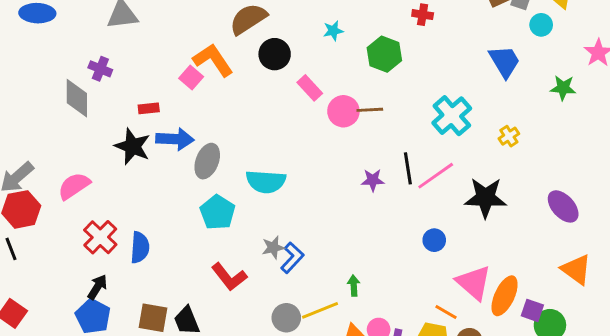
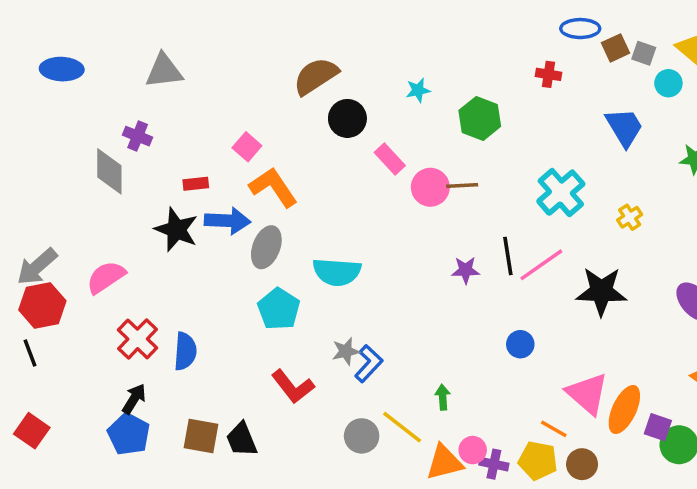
red cross: (423, 15) -> (549, 74), moved
orange L-shape: (213, 60) -> (273, 187), moved
blue circle: (434, 240) -> (520, 344), moved
yellow line: (320, 310) -> (402, 427), turned 60

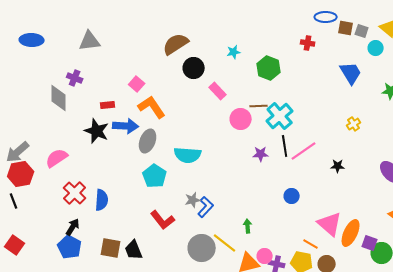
brown square: (616, 48) -> (346, 28), turned 35
pink circle: (430, 187) -> (241, 119), moved
cyan cross: (561, 193) -> (280, 116), moved
black star: (601, 291) -> (338, 166), size x0.5
gray circle: (362, 436) -> (202, 248), size x1.4

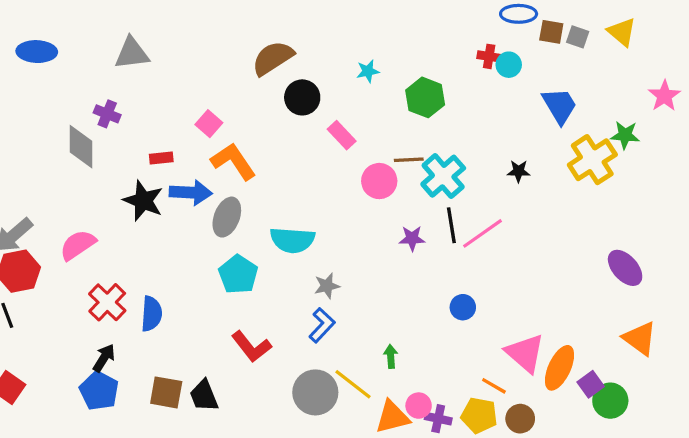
cyan circle: (376, 48) -> (509, 65), moved
yellow cross: (354, 124) -> (592, 160), moved, size x2.0
black star: (338, 166) -> (519, 171), moved
gray star: (193, 200) -> (327, 286), moved
purple square: (370, 243) -> (591, 384), turned 35

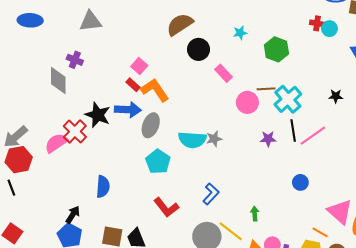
red rectangle: (161, 158) -> (133, 85), moved, turned 48
gray star: (327, 286) -> (214, 139), moved
red cross: (107, 302) -> (75, 132), moved

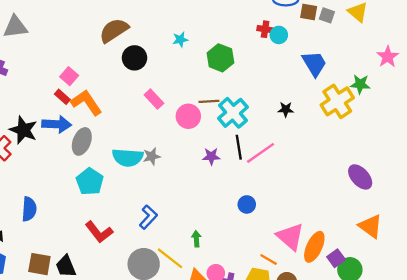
pink rectangle: (223, 73) -> (154, 99), moved

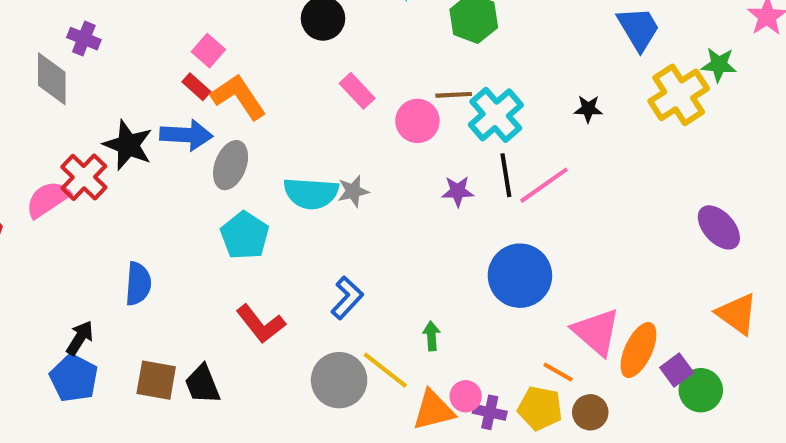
blue circle: (247, 204) -> (520, 276), size x2.0

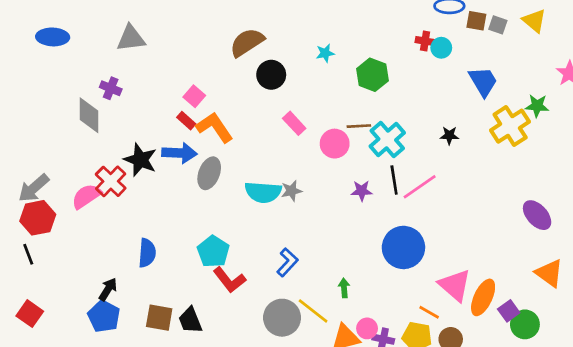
cyan pentagon: (245, 235) -> (213, 252), moved

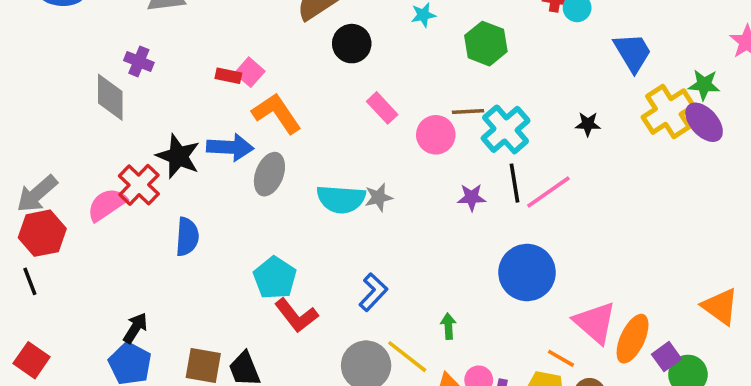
red rectangle: (186, 121) -> (228, 76), moved, turned -30
purple ellipse: (537, 215) -> (704, 122), moved
blue semicircle: (147, 253) -> (187, 237), moved

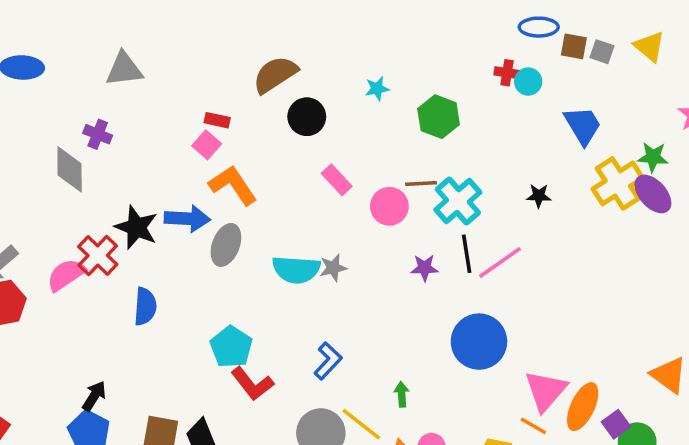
red rectangle: (228, 76) -> (217, 120), moved
pink triangle: (595, 323) -> (546, 391), turned 30
orange line: (561, 358) -> (533, 426), moved

